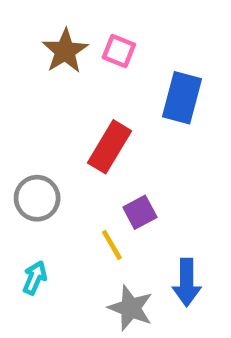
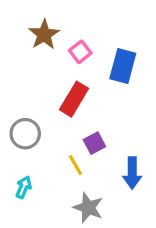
pink square: (119, 51) -> (80, 52), moved, turned 30
blue arrow: (187, 282) -> (132, 173), moved

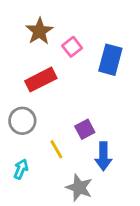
red rectangle: (74, 99) -> (41, 80), moved, turned 32
yellow line: (76, 165) -> (56, 149), moved
blue arrow: (132, 173) -> (103, 156), moved

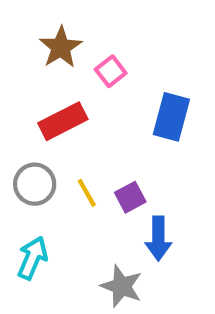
blue rectangle: (110, 60) -> (171, 117), moved
yellow line: (56, 149) -> (87, 193), moved
cyan arrow: (21, 169) -> (32, 258), size x1.4

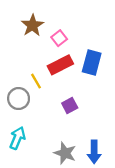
red rectangle: (63, 121) -> (60, 65), moved
yellow line: (87, 193) -> (36, 81), moved
blue arrow: (158, 238) -> (94, 152), moved

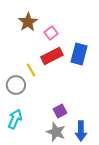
purple square: (70, 105) -> (60, 111), moved

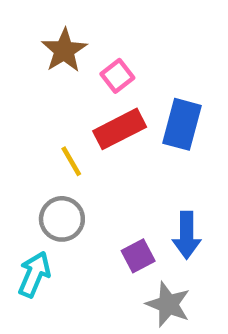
gray circle: (16, 85) -> (62, 219), moved
blue arrow: (81, 131) -> (187, 235), moved
gray star: (56, 132) -> (168, 304), moved

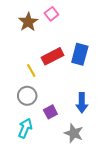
pink square: (117, 76) -> (51, 14), moved
purple square: (138, 256) -> (50, 112), moved
cyan arrow: (34, 274) -> (25, 128), moved

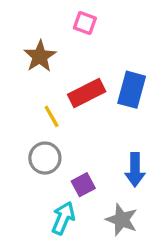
pink square: (51, 14) -> (85, 23), turned -32
brown star: (28, 22) -> (40, 56), moved
cyan arrow: (25, 128) -> (63, 218), moved

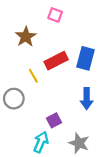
gray circle: (45, 158) -> (14, 99), moved
blue arrow: (135, 170) -> (87, 99), moved

